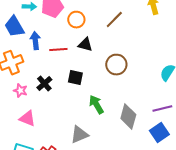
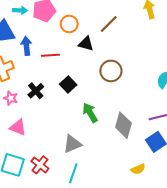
black triangle: (85, 45) -> (86, 44), moved
black square: (75, 78) -> (68, 85), turned 35

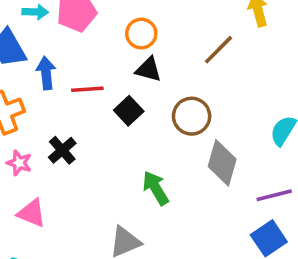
orange circle: (69, 24) -> (141, 34), moved
brown line: (109, 24) -> (218, 50), moved
black square: (68, 85) -> (129, 111), moved
gray diamond: (123, 125) -> (222, 163), moved

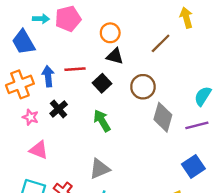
blue arrow: (46, 73) -> (48, 76), moved
green arrow: (156, 188) -> (102, 121), moved
purple line: (274, 195) -> (197, 125), moved

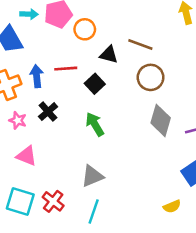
orange circle: (110, 33) -> (85, 29), moved
brown line: (161, 43) -> (140, 44), moved, turned 65
brown circle: (143, 87) -> (151, 77), moved

